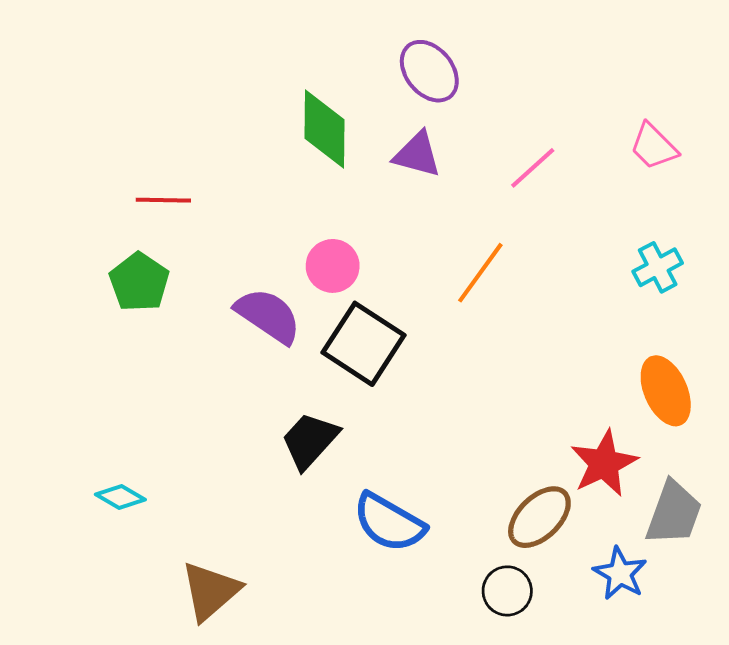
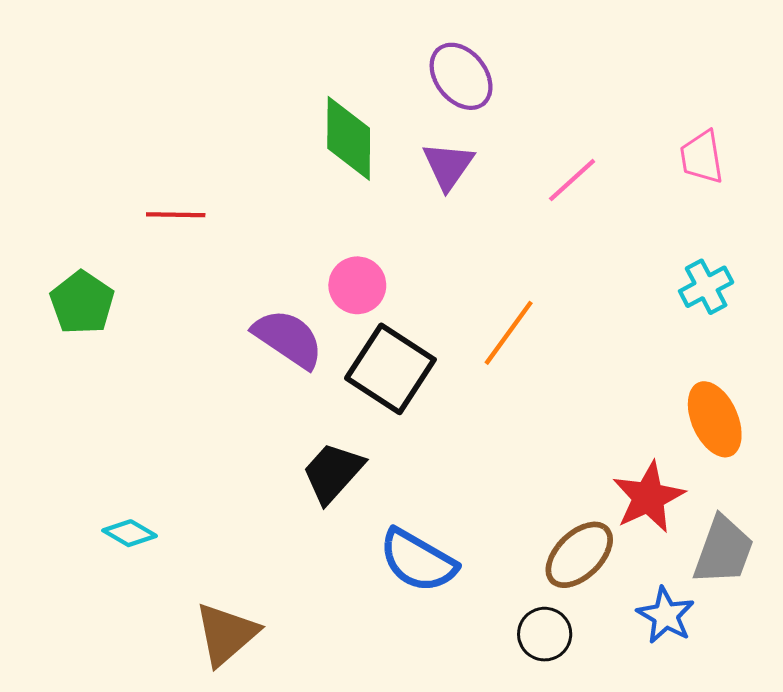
pink trapezoid: (654, 146) -> (702, 157), turned 36
purple triangle: (417, 154) -> (448, 166), turned 50
orange line: (480, 273) -> (509, 333), moved
green pentagon: (139, 282) -> (82, 303), moved

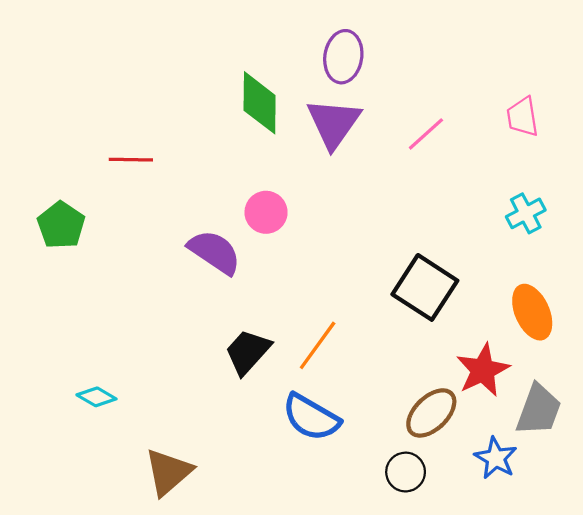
purple ellipse: (461, 76) -> (343, 57), turned 48
purple triangle: (448, 166) -> (334, 123), size x1.4
orange line: (509, 333) -> (318, 345), moved
black square: (390, 369) -> (425, 287), moved

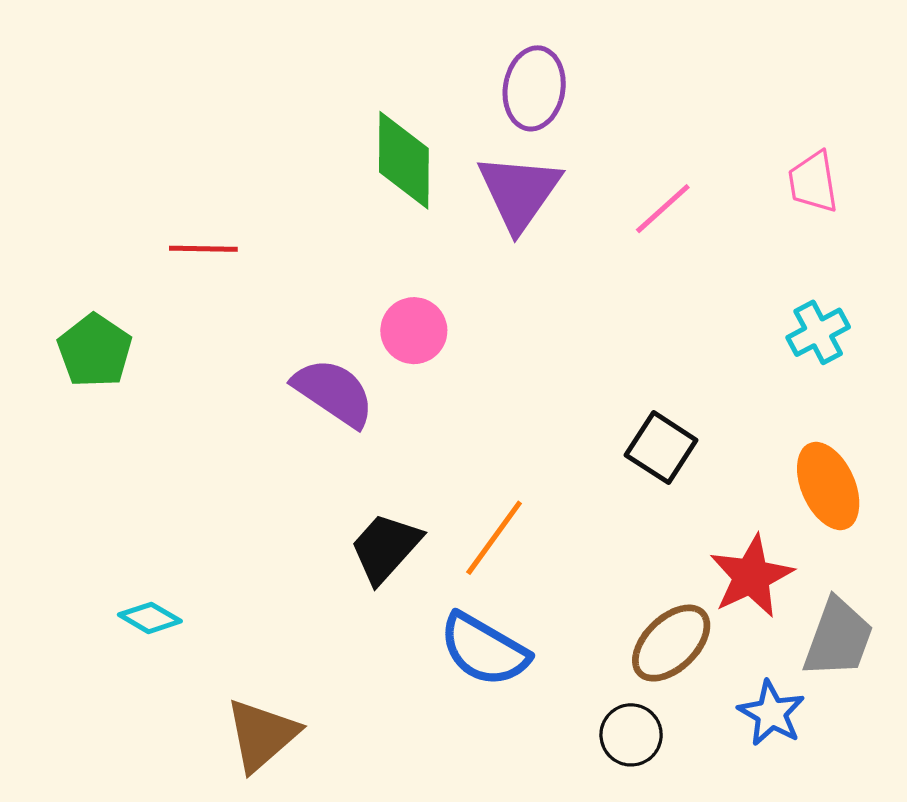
black square: (425, 287) -> (661, 448), size x0.7

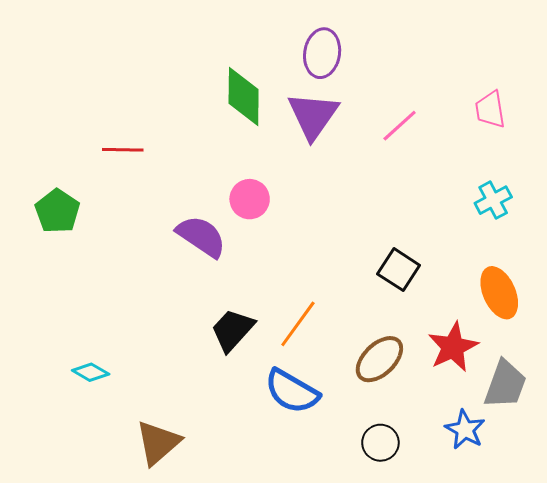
brown ellipse: (671, 643) -> (379, 359), moved

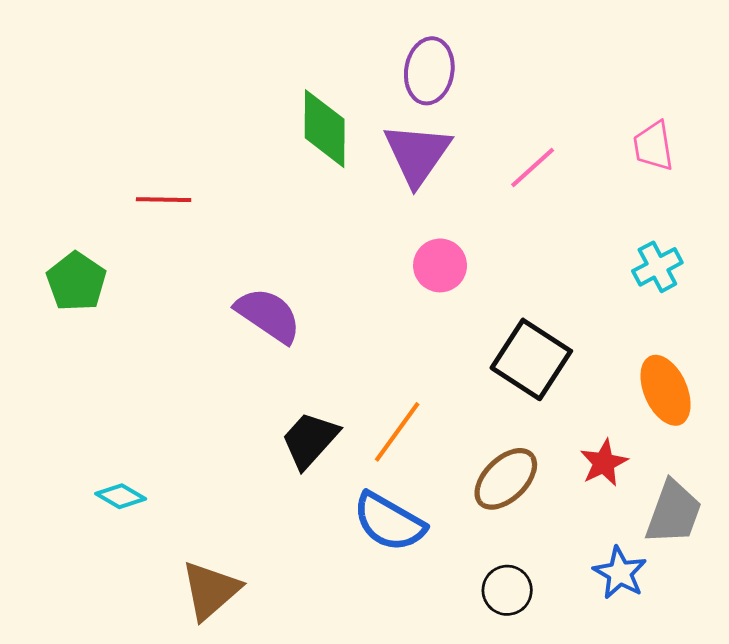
pink circle: (250, 199) -> (440, 265), moved
black square: (399, 270) -> (531, 359), size x1.4
red star: (453, 347) -> (604, 463), size x0.7

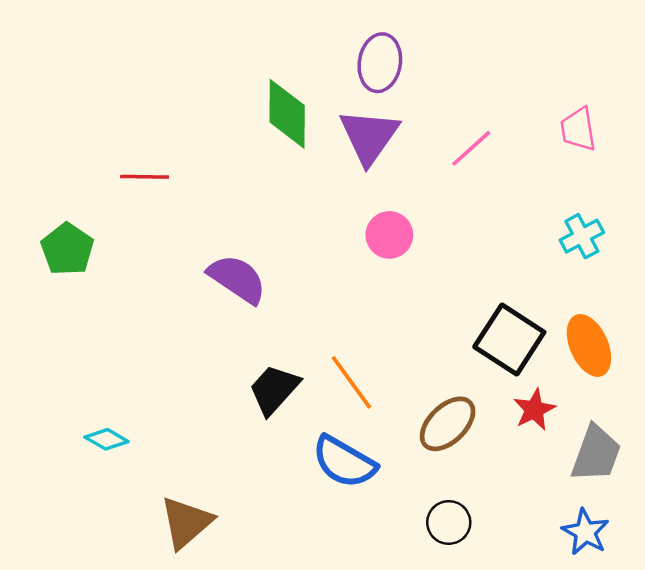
black square: (531, 359) -> (509, 340), moved
orange line: (397, 432) -> (351, 382), turned -72
blue star: (620, 573) -> (585, 532), moved

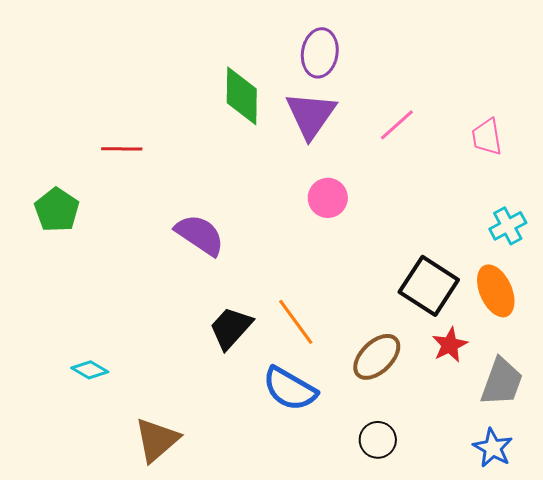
pink trapezoid: (578, 129) -> (487, 137), moved
cyan cross: (582, 236) -> (508, 226), moved

